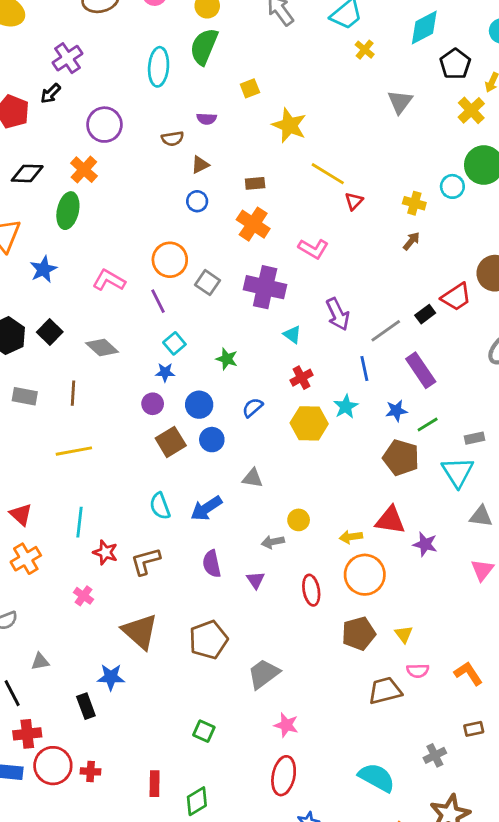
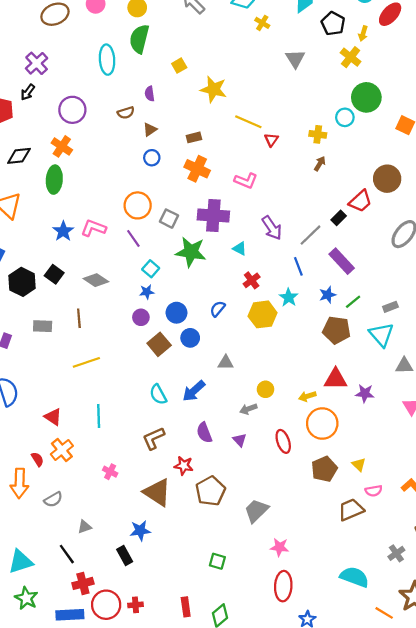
purple semicircle: (207, 119) -> (150, 94), turned 88
blue star: (43, 269) -> (63, 231), moved
green star: (227, 359) -> (191, 252), moved, size x1.8
red star: (105, 552) -> (184, 466), moved

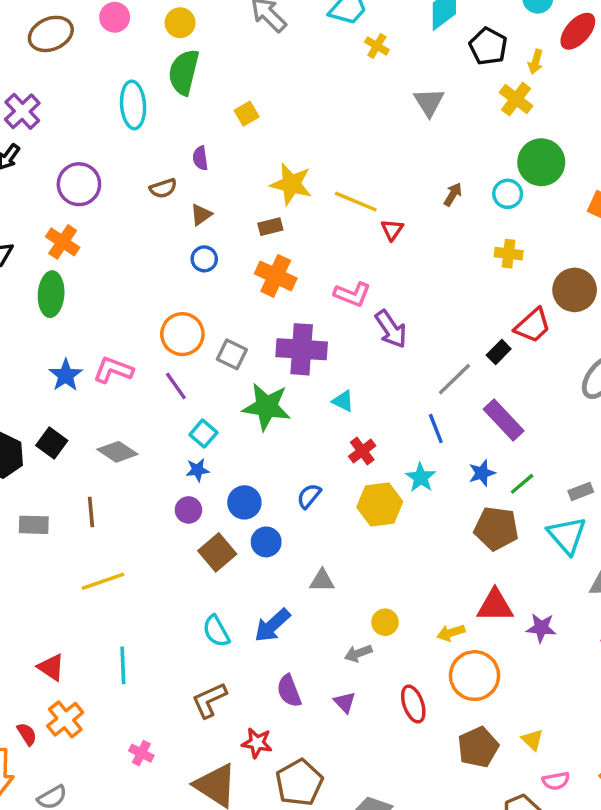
yellow star: (213, 89) -> (291, 184), moved
yellow cross: (318, 134) -> (509, 254), moved
brown arrow: (320, 164) -> (453, 194), moved
purple arrow: (272, 228) -> (391, 329), moved

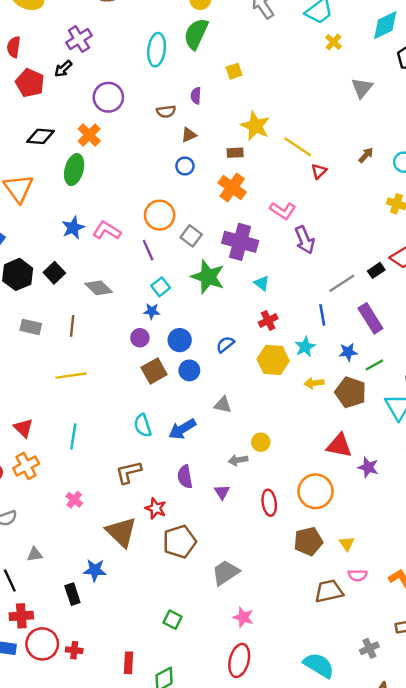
yellow arrow: (451, 633) -> (314, 383), moved

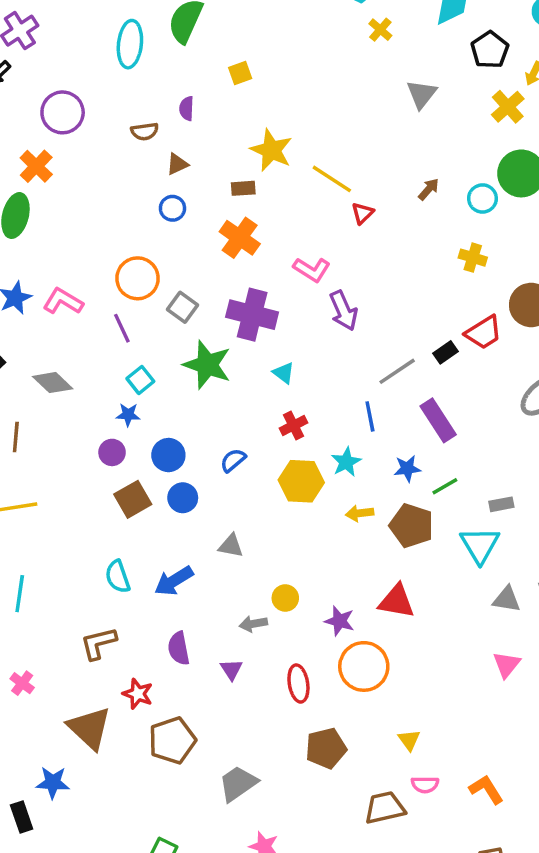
purple star: (368, 467) -> (339, 621), moved
brown pentagon: (308, 541) -> (326, 748), moved

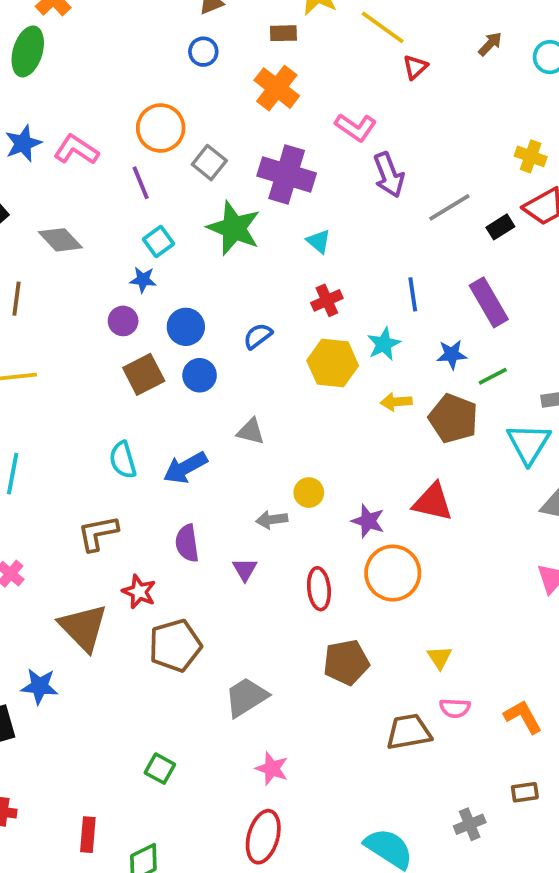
yellow cross: (473, 258) -> (531, 156), moved
gray line: (397, 371) -> (449, 207), moved

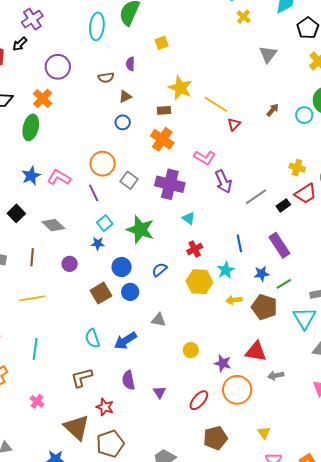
green star: (234, 228) -> (140, 230), moved
purple circle: (123, 321) -> (70, 264), moved
gray arrow: (272, 520) -> (276, 376), moved
red ellipse: (319, 589) -> (199, 400), turned 50
brown pentagon: (175, 646) -> (110, 444), moved

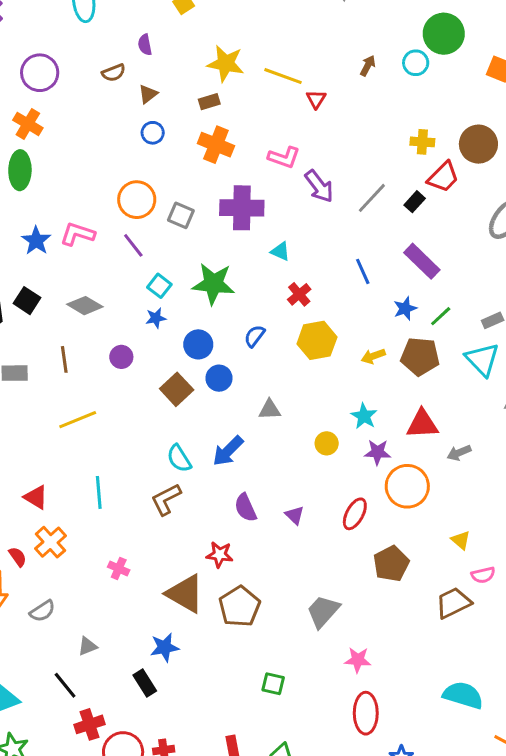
cyan star: (226, 270) -> (364, 416), moved
brown L-shape: (82, 378) -> (166, 499), moved

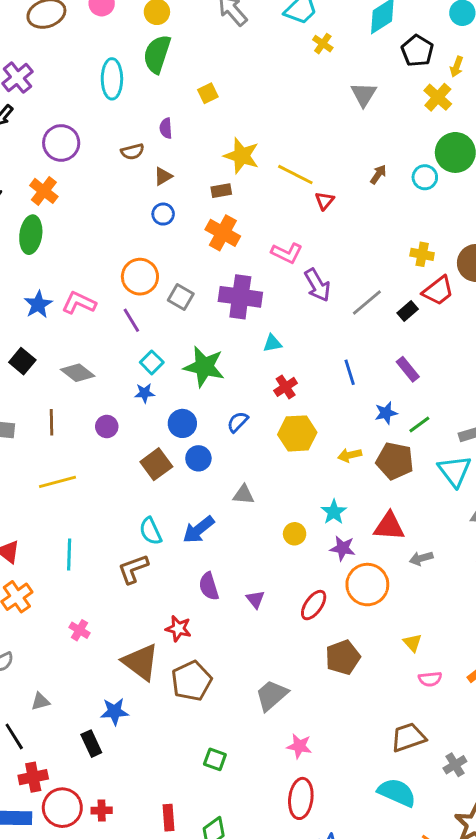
cyan triangle: (280, 251) -> (272, 343), turned -42
purple rectangle: (422, 261) -> (408, 369), size x0.7
brown trapezoid: (453, 603) -> (408, 737), moved

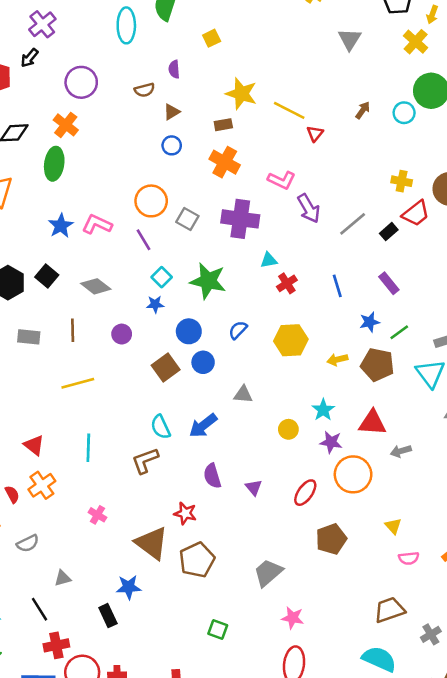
red cross: (286, 387) -> (287, 283), moved

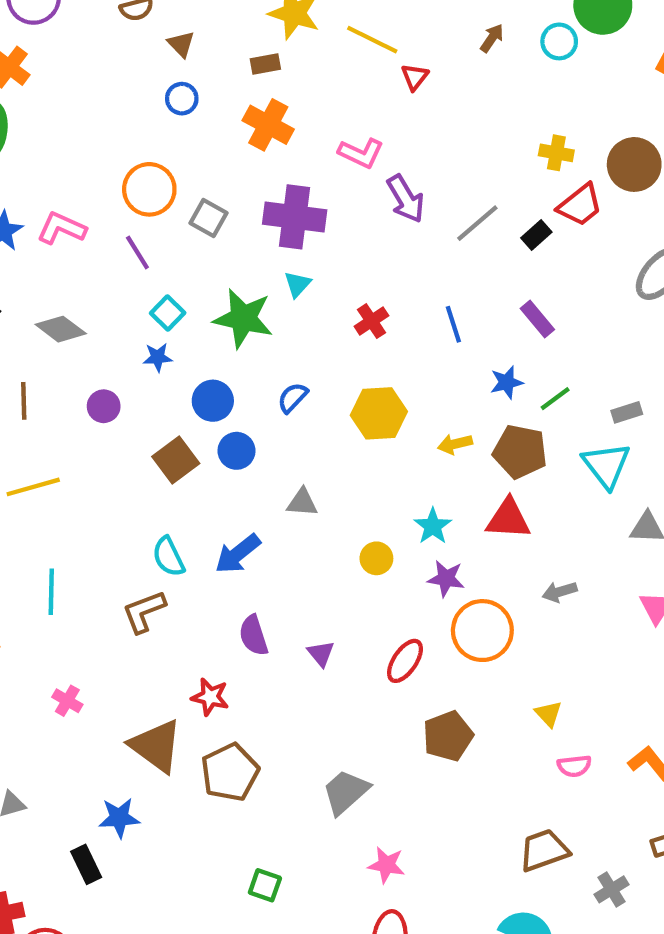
brown triangle: (172, 112) -> (181, 44), turned -42
cyan triangle: (269, 260) -> (297, 284), moved, turned -36
red triangle: (372, 423) -> (508, 519), moved

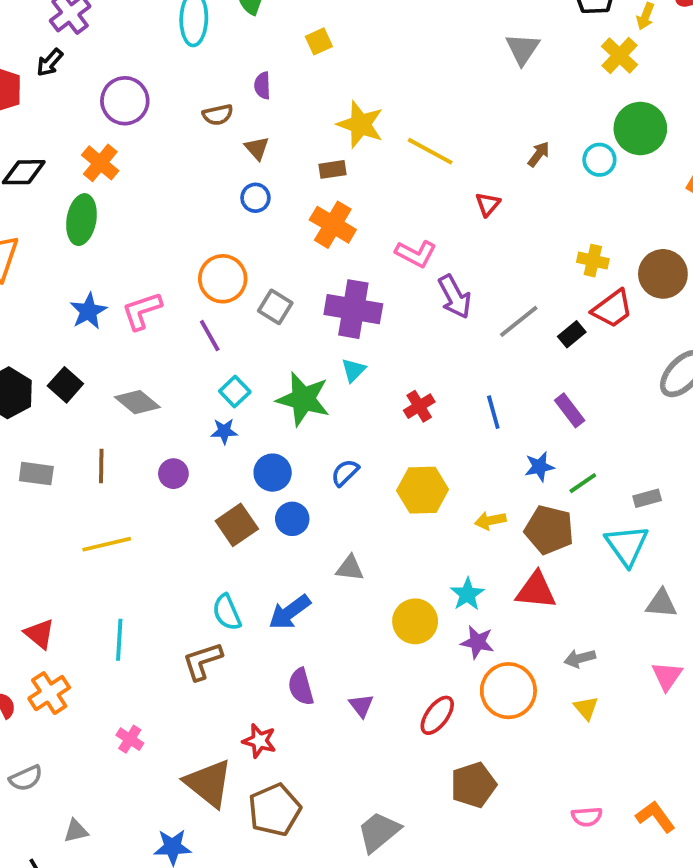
red triangle: (415, 77) -> (488, 204), moved
pink L-shape: (62, 228) -> (142, 311), turned -45
yellow circle: (376, 558) -> (415, 621), size x1.5
yellow triangle: (548, 714) -> (586, 708), moved

